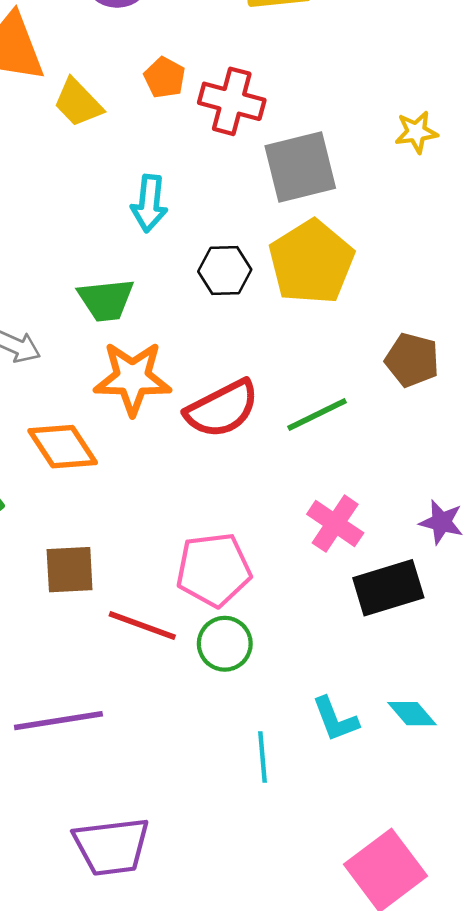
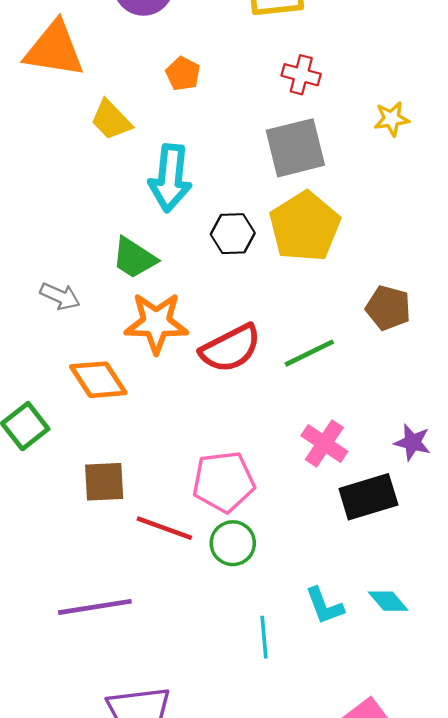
red cross: (232, 101) -> (301, 75), moved, size x0.7
yellow trapezoid: (78, 103) -> (111, 120), moved
cyan arrow: (149, 203) -> (170, 178), size x1.4
green trapezoid: (106, 300) -> (134, 258), turned 39

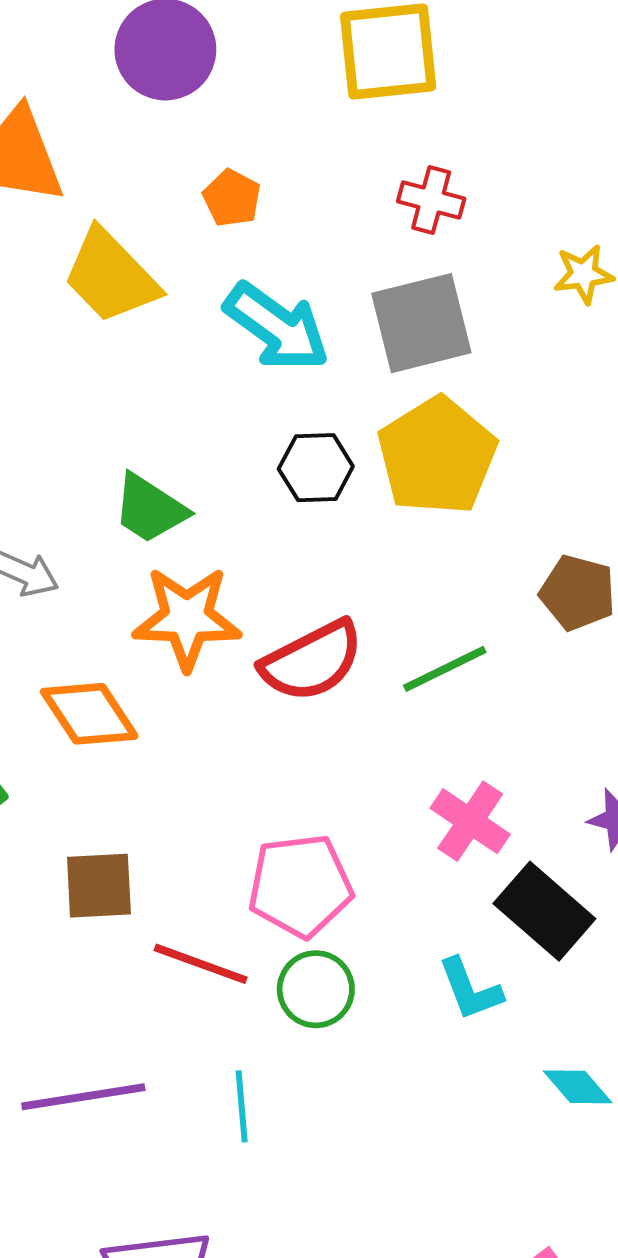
yellow trapezoid: (111, 120) -> (111, 276), size x1.4
cyan arrow: (170, 178) -> (277, 327), moved, turned -60
black rectangle: (368, 497) -> (544, 911), turned 58
cyan L-shape: (324, 606) -> (470, 989), moved
cyan line: (264, 637) -> (242, 1106), moved

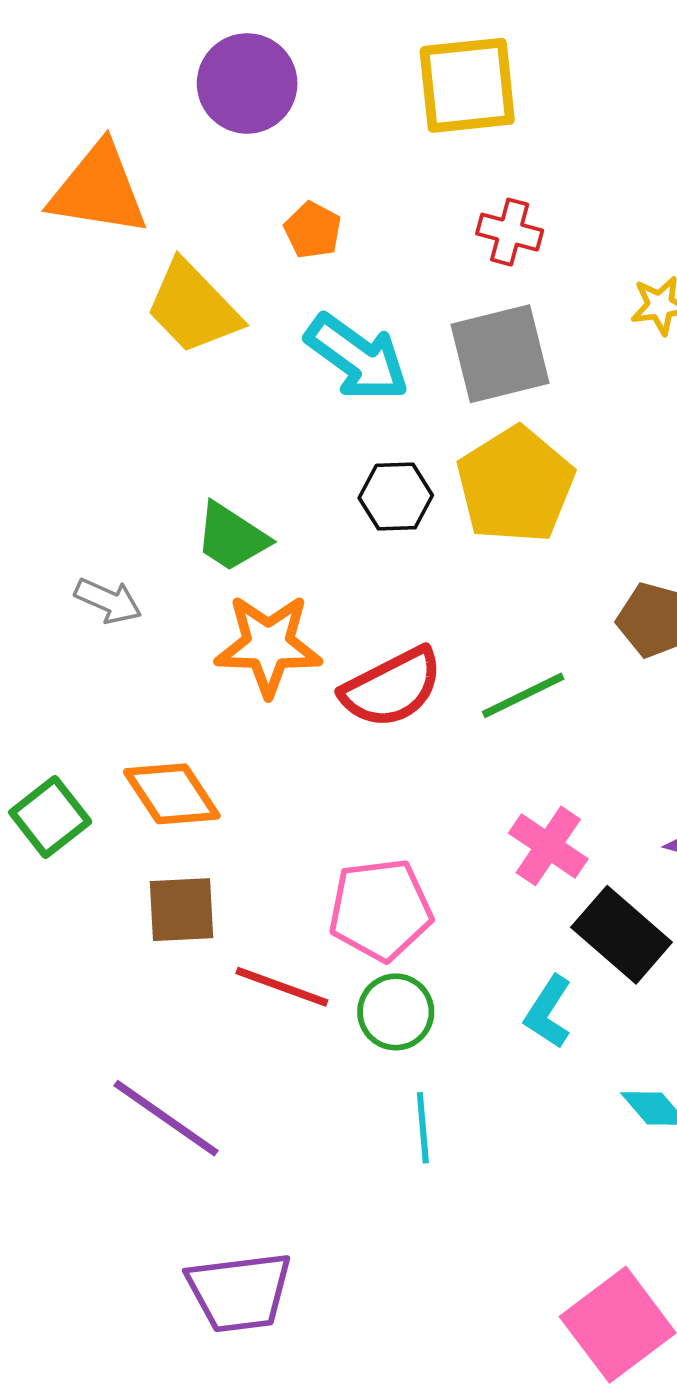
orange diamond: (89, 714) -> (172, 794), moved
cyan L-shape: (470, 989) -> (548, 1012), turned 54
purple line: (83, 1097) -> (166, 1118), turned 44
cyan line: (242, 1106) -> (423, 1128), moved

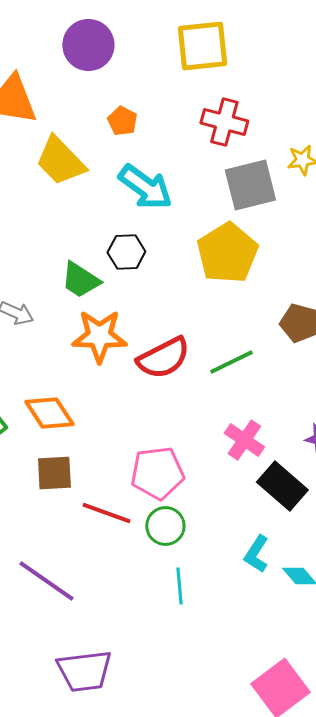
red cross: (510, 232) -> (224, 122), size x1.4
gray square: (500, 354) -> (250, 185), moved
black hexagon: (396, 497) -> (126, 252), moved
cyan L-shape: (548, 1012) -> (256, 554), moved

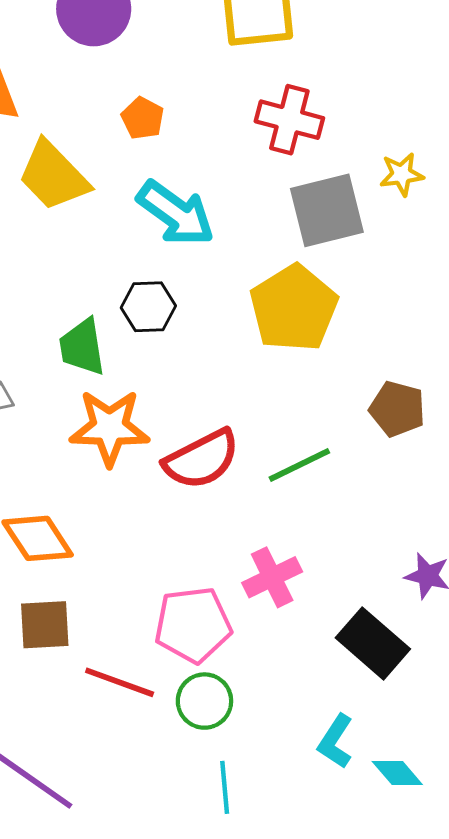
green trapezoid: (80, 280) -> (82, 347), turned 48
pink cross: (244, 440) -> (272, 577), moved, turned 30

